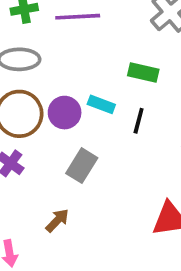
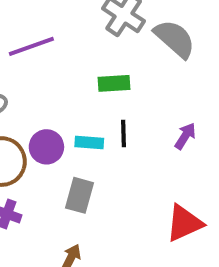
cyan rectangle: (101, 104) -> (89, 142), moved

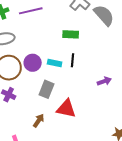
purple arrow: (185, 136) -> (104, 81), moved, turned 32
red triangle: (184, 223) -> (66, 109), moved, turned 30

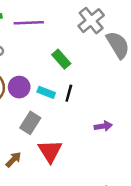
green rectangle: (71, 34) -> (61, 59), moved, turned 35
red triangle: (66, 109) -> (50, 151), turned 35

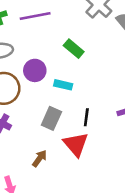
purple circle: (19, 87) -> (35, 70), moved
black line: (69, 93) -> (86, 117), moved

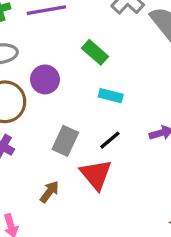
cyan rectangle: (63, 85) -> (111, 96), moved
black line: (86, 117) -> (110, 140), turned 42

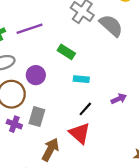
gray rectangle: (65, 141) -> (37, 117), moved
brown arrow: (49, 192) -> (50, 150), size x1.5

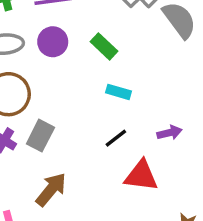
purple circle: (36, 75) -> (53, 42), moved
red triangle: (80, 133) -> (141, 176), moved, turned -45

